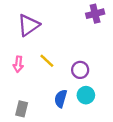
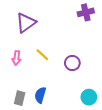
cyan circle: (86, 95) -> (89, 97), moved
blue semicircle: (61, 99) -> (40, 95), moved

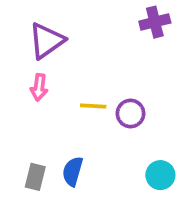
yellow line: (42, 55) -> (93, 106), moved, turned -40
pink arrow: (17, 58) -> (39, 87), moved

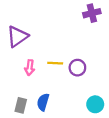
purple triangle: (47, 41) -> (17, 36), moved
pink arrow: (39, 87) -> (30, 68), moved

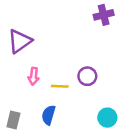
yellow line: (55, 63) -> (60, 86), moved
gray rectangle: (21, 105) -> (13, 120), moved

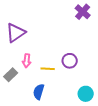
purple cross: (104, 15) -> (83, 12), turned -35
gray rectangle: (13, 120) -> (11, 75), moved, turned 32

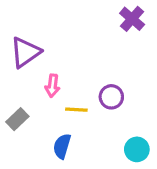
pink arrow: (27, 61) -> (52, 86), moved

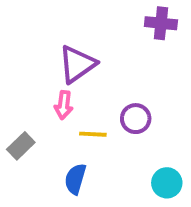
purple cross: (132, 19) -> (161, 23), turned -35
purple triangle: (25, 52) -> (77, 64), moved

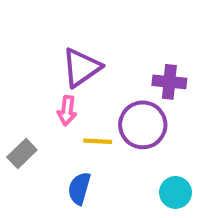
purple cross: (161, 23) -> (169, 82), moved
purple circle: (136, 119) -> (143, 125), size x1.5

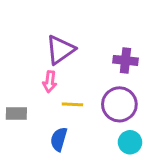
purple circle: (143, 125) -> (119, 104), moved
gray rectangle: (22, 154) -> (16, 113), turned 45

